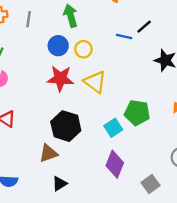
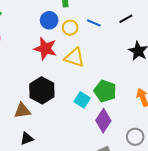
blue line: (124, 37) -> (94, 23), moved
yellow triangle: (95, 82) -> (74, 58), turned -30
cyan square: (113, 128) -> (82, 100), turned -35
purple diamond: (115, 164) -> (103, 121), moved

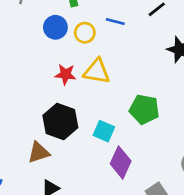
red star: (45, 49) -> (65, 74), moved, size x0.7
cyan square: (82, 100) -> (104, 131), moved
purple diamond: (103, 121) -> (121, 162), moved

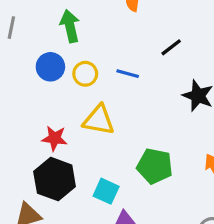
blue line: (115, 22) -> (128, 74), moved
red star: (65, 74) -> (55, 138), moved

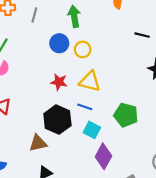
black line: (171, 47) -> (142, 35), turned 48
blue line: (128, 74) -> (85, 107), moved
red star: (55, 138) -> (59, 82), moved

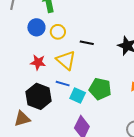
black line: (142, 35) -> (87, 43), moved
yellow triangle: (90, 81) -> (66, 60), turned 30
cyan square: (92, 130) -> (78, 96), moved

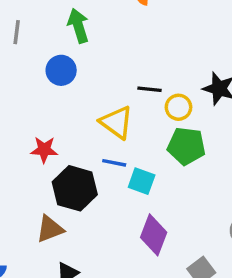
yellow circle: (58, 32) -> (178, 107), moved
red star: (38, 62) -> (44, 150), moved
green pentagon: (100, 89) -> (186, 146), moved

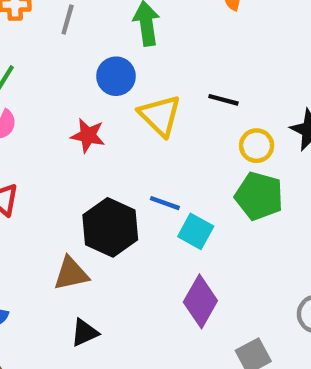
black line: (149, 89) -> (223, 100), moved
yellow triangle: (116, 122) -> (160, 115), moved
red star: (44, 150) -> (88, 136), moved

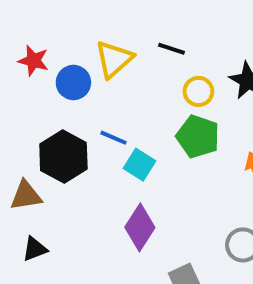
blue circle: (116, 76) -> (73, 82), moved
yellow triangle: (160, 115) -> (114, 59), turned 30
red star: (88, 136) -> (33, 61), moved

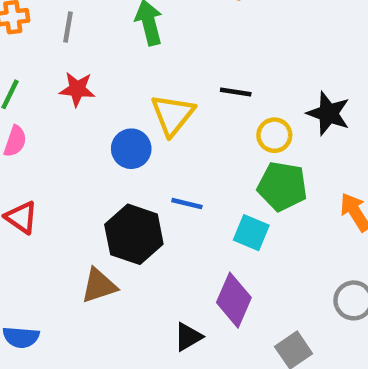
red star: (33, 61) -> (77, 89), moved
cyan square: (139, 165) -> (251, 233), moved
black triangle: (35, 249) -> (188, 337), moved

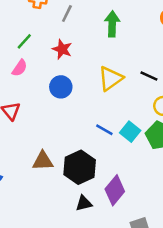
blue circle: (131, 149) -> (61, 87), moved
cyan square: (251, 233) -> (130, 132), moved
black hexagon: (134, 234) -> (80, 167), moved

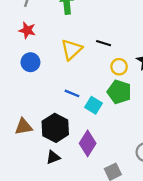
cyan square: (130, 132) -> (93, 105), moved
black triangle: (84, 203) -> (53, 157), moved

